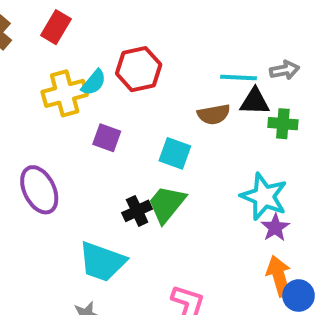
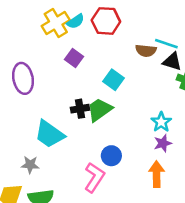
yellow cross: (65, 93) -> (56, 23), turned -32
brown semicircle: (214, 114) -> (146, 51), moved
cyan star: (264, 196) -> (161, 122), size x0.7
blue circle: (298, 296) -> (111, 156), moved

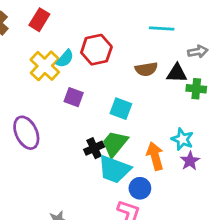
cyan line: (166, 44) -> (162, 29), moved
cyan trapezoid: (49, 134) -> (114, 169), moved
orange arrow: (157, 174) -> (155, 156), moved

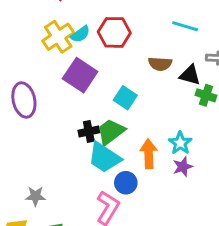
purple square: (74, 97) -> (80, 75), size x1.6

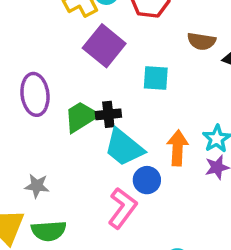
cyan square: (125, 98) -> (156, 78), turned -35
purple ellipse: (24, 100) -> (35, 94), moved
green trapezoid: (111, 132) -> (81, 117), moved

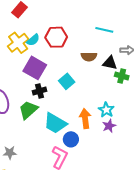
cyan square: (156, 78) -> (67, 81), turned -35
black cross: (108, 114) -> (40, 91), moved

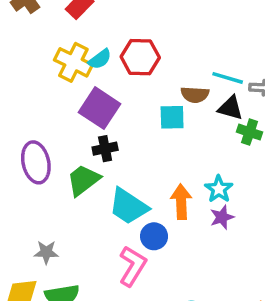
cyan line: (104, 30) -> (228, 78), moved
yellow cross: (18, 43) -> (73, 62), turned -30
cyan square: (67, 81) -> (172, 117), moved, turned 35

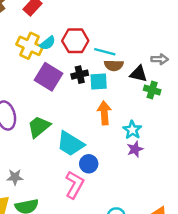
cyan line: (228, 78) -> (105, 52), moved
black cross: (105, 149) -> (80, 75), moved
orange arrow: (181, 202) -> (104, 113), moved

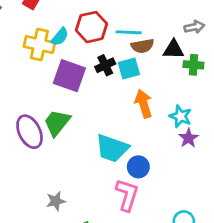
green trapezoid: (39, 127) -> (57, 123), moved

